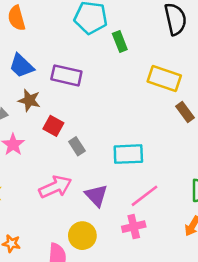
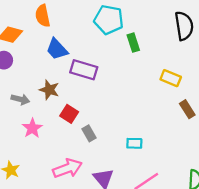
blue trapezoid: (21, 66) -> (57, 49), moved
yellow rectangle: (164, 79) -> (171, 78), size x0.7
cyan rectangle: (128, 154) -> (134, 143), size x0.6

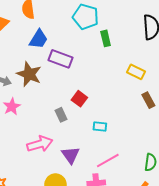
blue trapezoid: (57, 49) -> (38, 39), turned -110
brown star: (49, 90) -> (29, 74), size x1.4
red square: (69, 114) -> (79, 99), moved

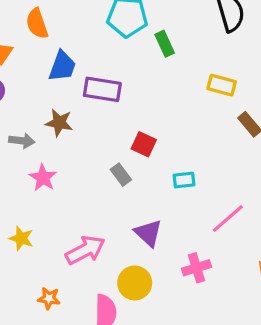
brown star: (29, 74) -> (59, 123), size x0.7
pink arrow: (40, 144) -> (85, 250), moved
pink line: (108, 161) -> (228, 219), moved

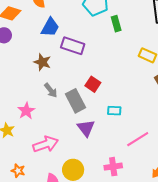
gray arrow: (22, 141) -> (51, 90), moved, turned 35
gray rectangle: (121, 175) -> (76, 101), size x1.6
pink star: (43, 178) -> (26, 111), moved
purple triangle: (148, 233) -> (86, 128), moved

